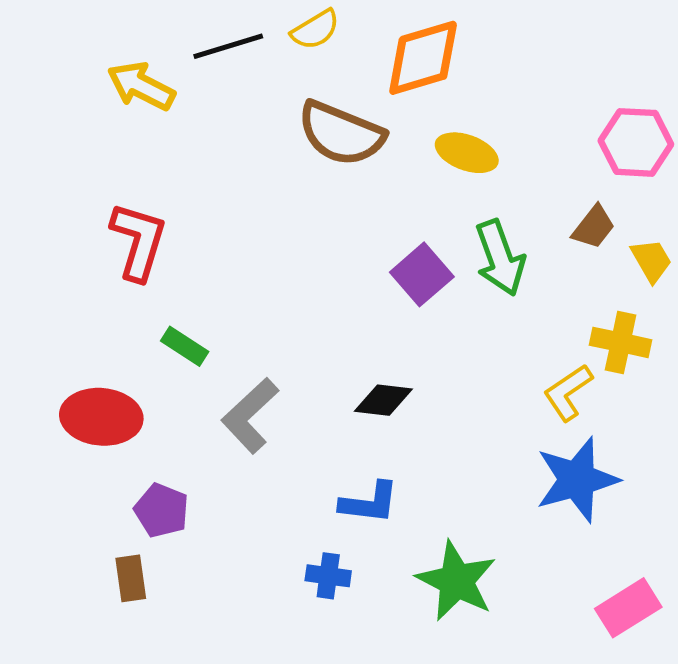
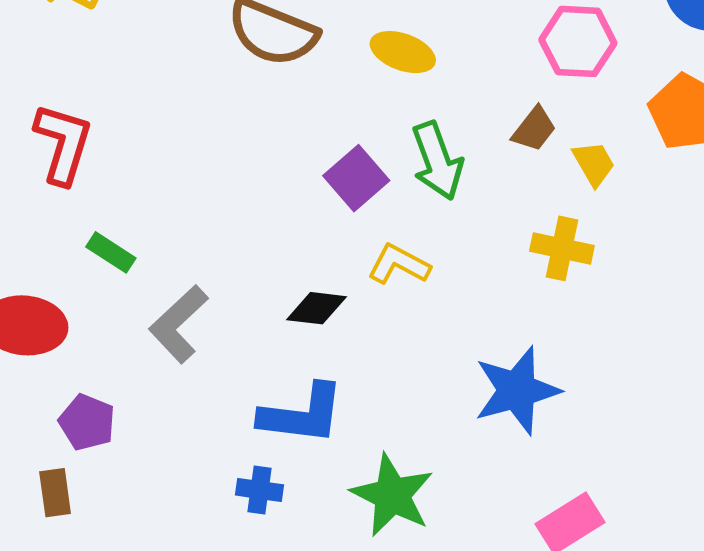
yellow L-shape: (568, 392) -> (399, 264), moved, turned 62
blue L-shape: (369, 503) -> (302, 414), size x1.4

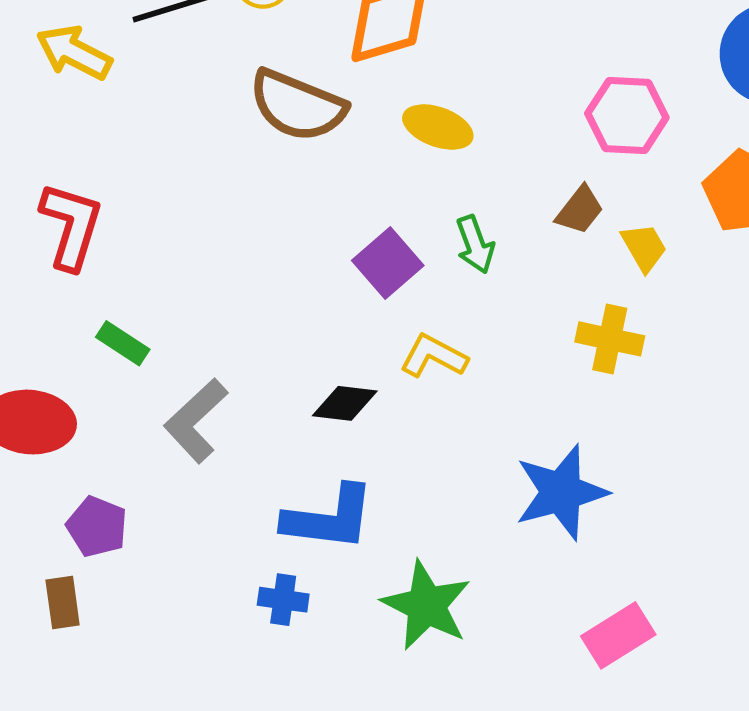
green arrow: (437, 161) -> (475, 244), size x0.7

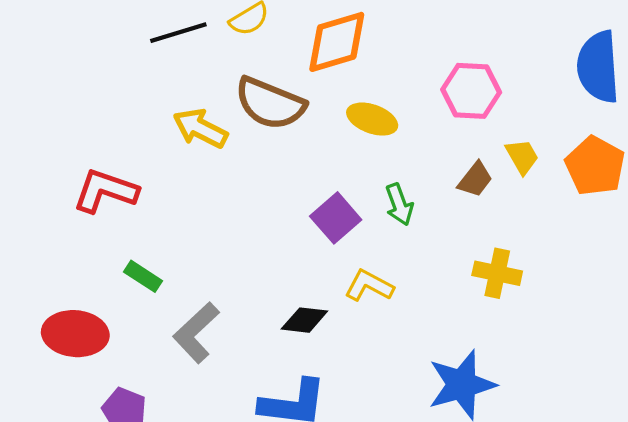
yellow arrow: (74, 52) -> (200, 128), moved
pink hexagon: (627, 116) -> (471, 91), moved
red L-shape: (71, 226) -> (105, 191), turned -88
yellow trapezoid: (644, 247) -> (522, 157), moved

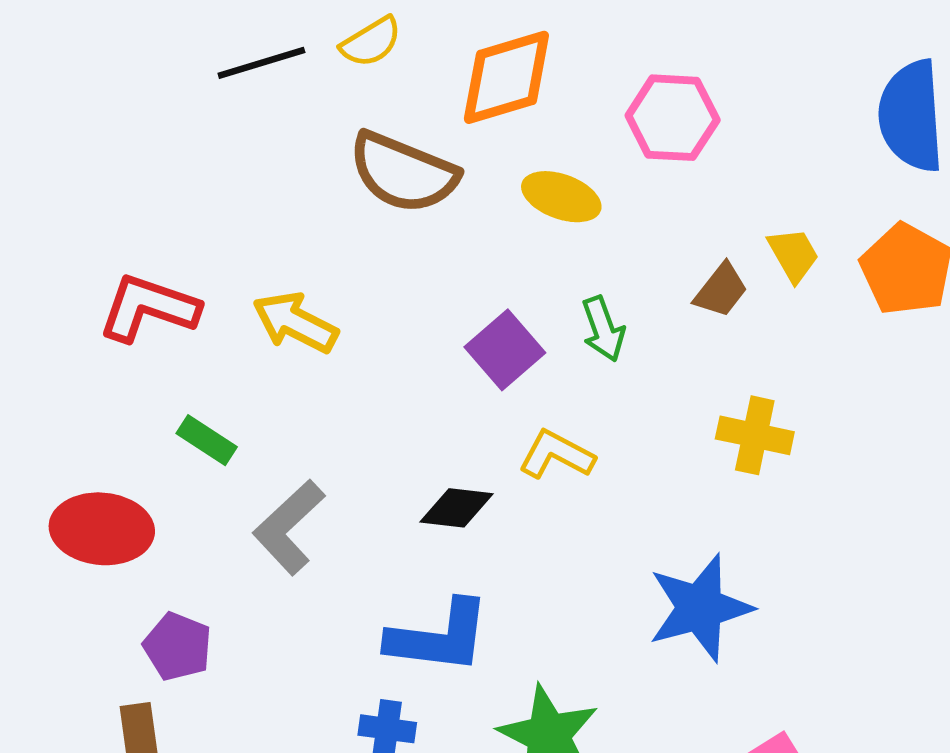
pink hexagon: (471, 91) -> (673, 118), moved
yellow arrow: (200, 128) -> (295, 322), moved

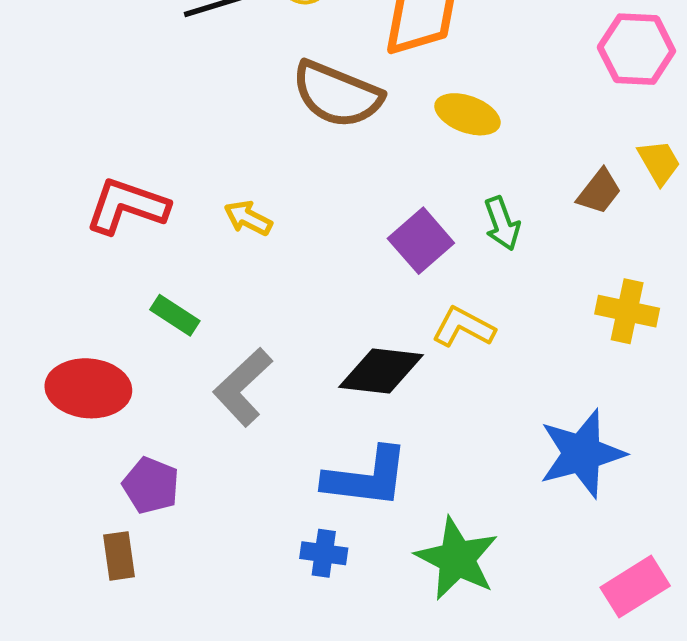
pink hexagon: (673, 118) -> (636, 49), moved
yellow arrow: (295, 322) -> (248, 218), size x0.7
black diamond: (457, 508) -> (381, 371), size x1.4

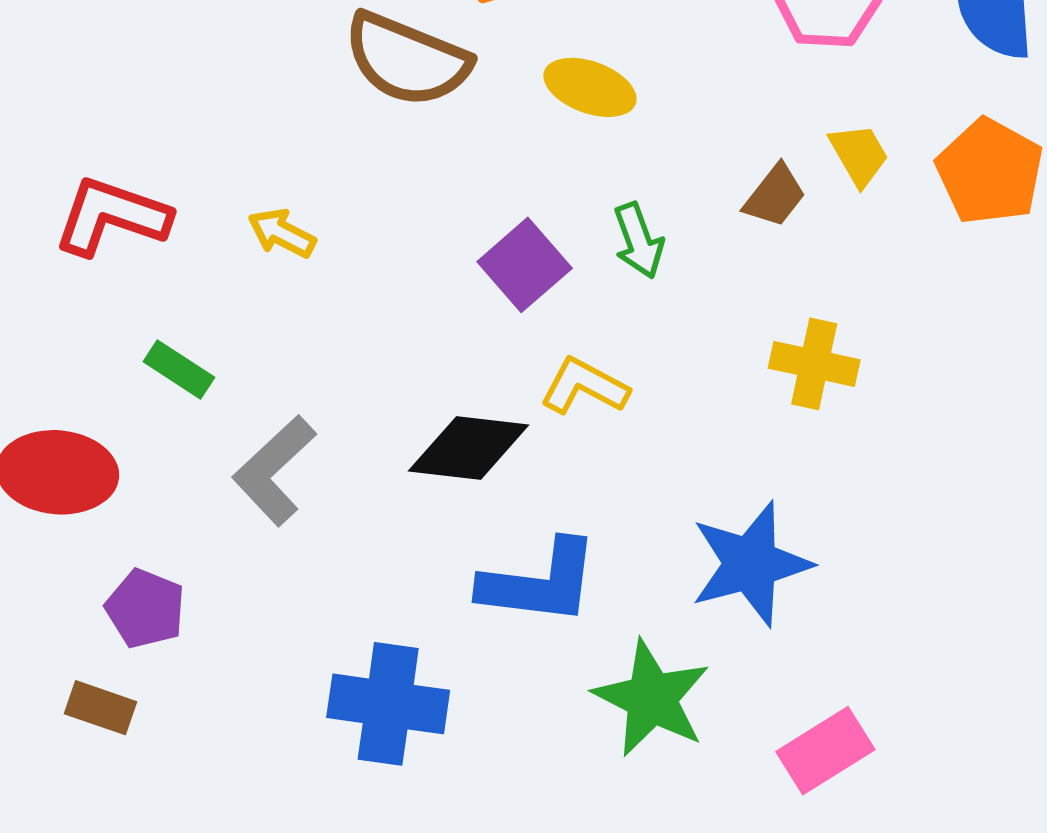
blue L-shape: (366, 477) -> (540, 582), moved
blue cross: (324, 553) -> (388, 704), size x1.8
brown rectangle: (119, 556) -> (101, 708), turned -63
green star: (457, 559) -> (652, 698), moved

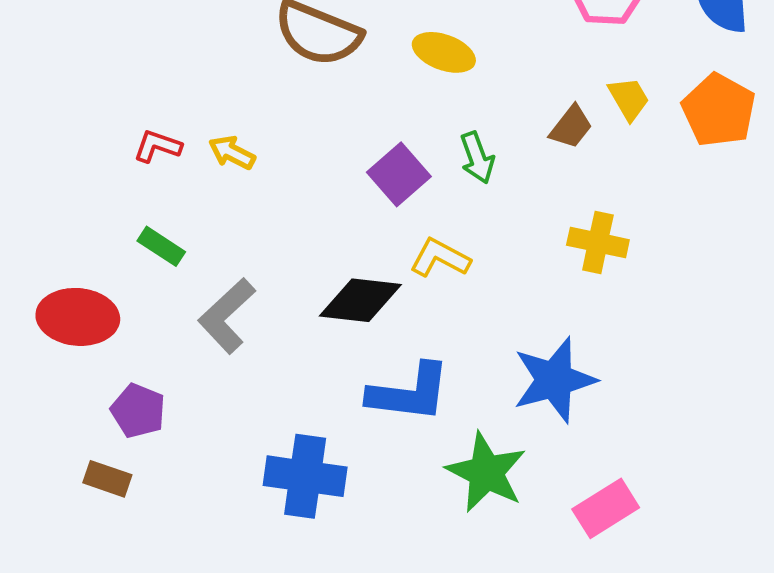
red L-shape: (112, 216) -> (157, 146), moved, size x0.6

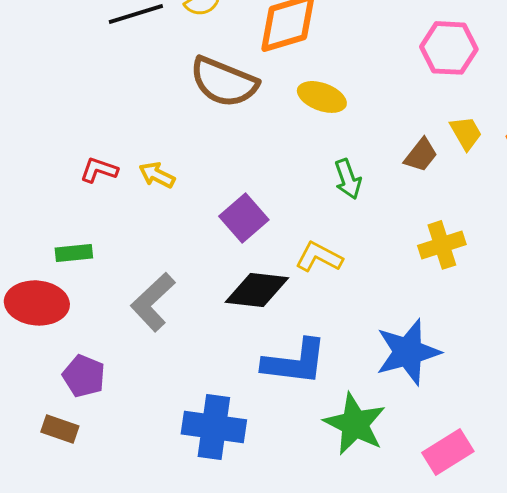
purple square: (399, 174) -> (244, 218), moved
yellow cross: (598, 242) -> (442, 245), turned -30
green rectangle: (161, 246) -> (74, 253), moved, turned -39

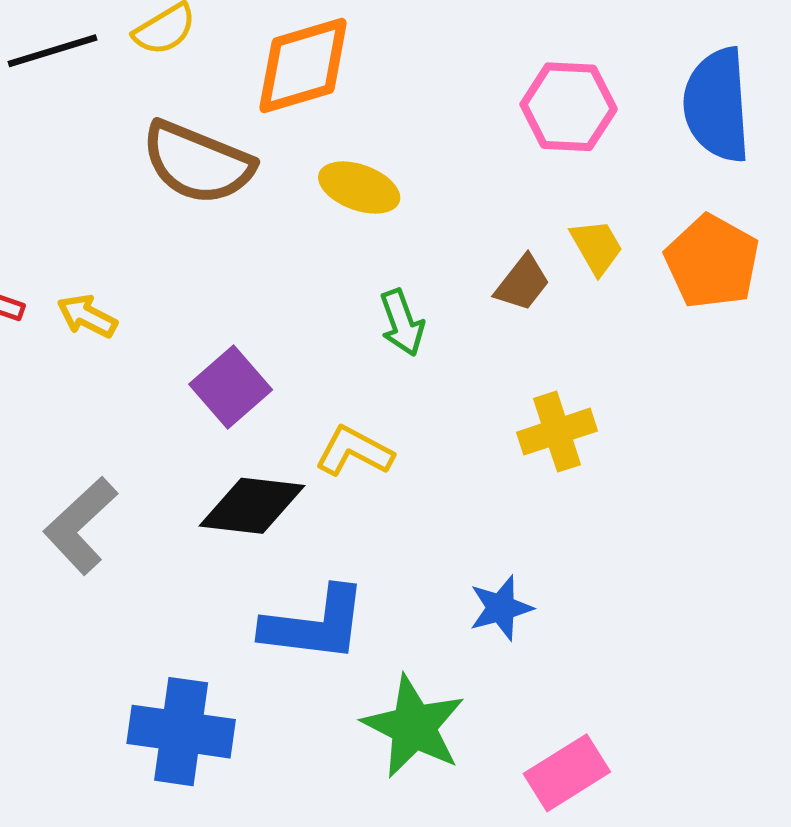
blue star: (408, 352) -> (501, 608), size x0.6

